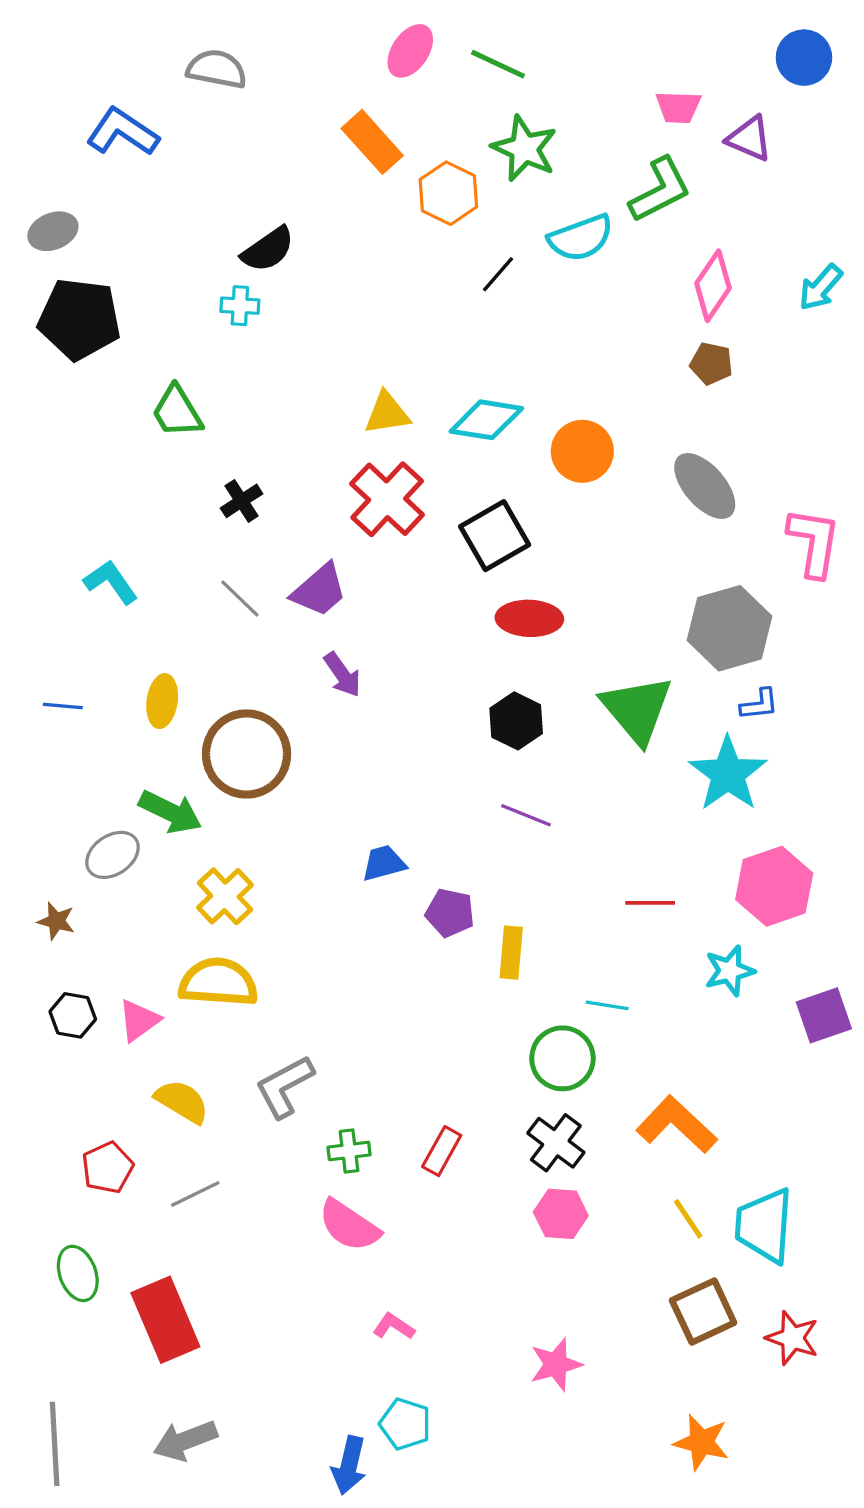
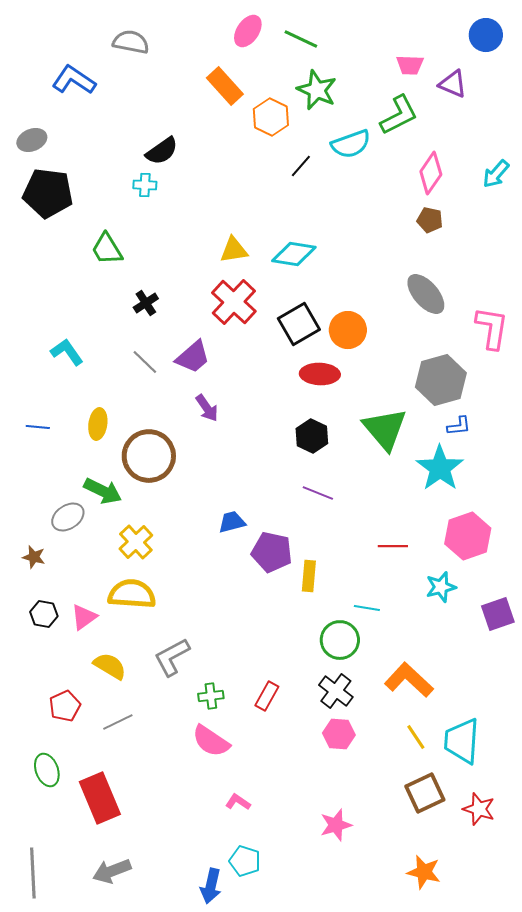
orange circle: (582, 451) -> (348, 330), moved
purple pentagon: (450, 913) -> (272, 552), size x1.4

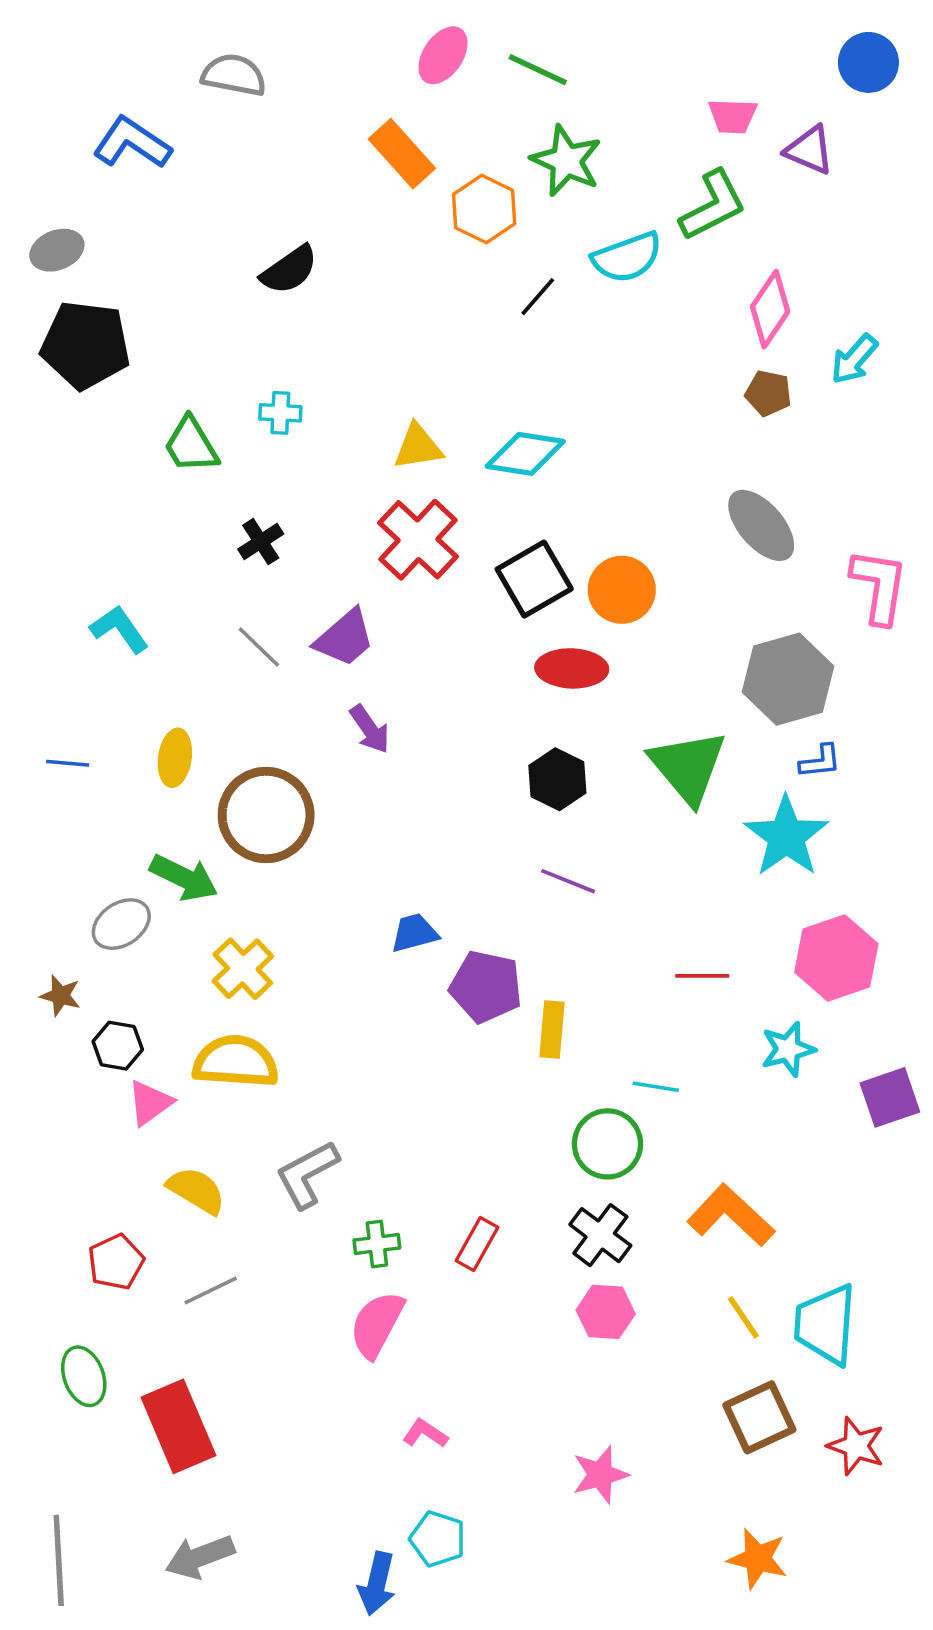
cyan arrow: (496, 174) -> (854, 359), moved
cyan cross: (145, 185) -> (280, 413), moved
black hexagon: (44, 614) -> (118, 1046), moved
pink semicircle: (211, 741) -> (377, 1324), turned 84

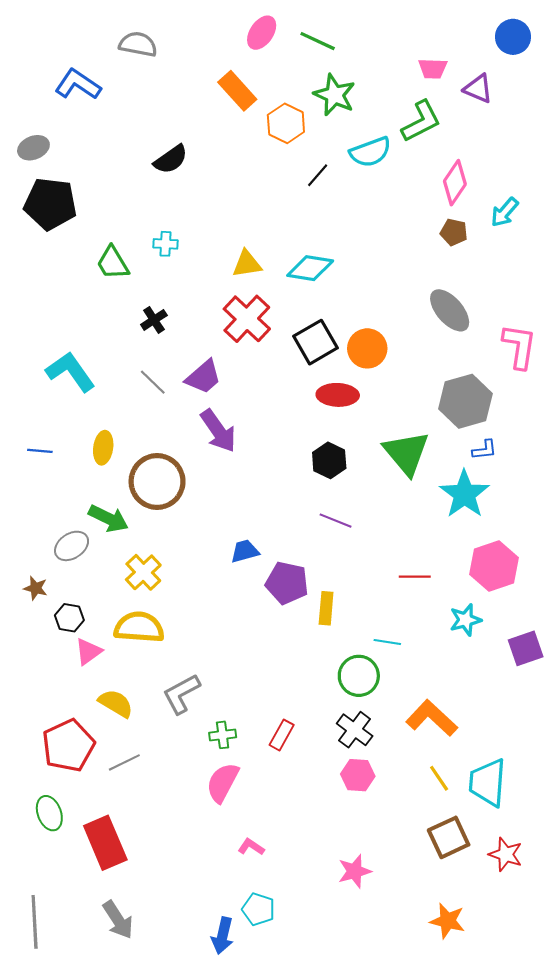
cyan L-shape: (119, 629) -> (70, 372), size x1.4
purple arrow: (370, 729) -> (218, 431), size x1.5
red pentagon: (116, 1262) -> (68, 746), size x1.6
gray arrow: (200, 1557) -> (118, 920), turned -102

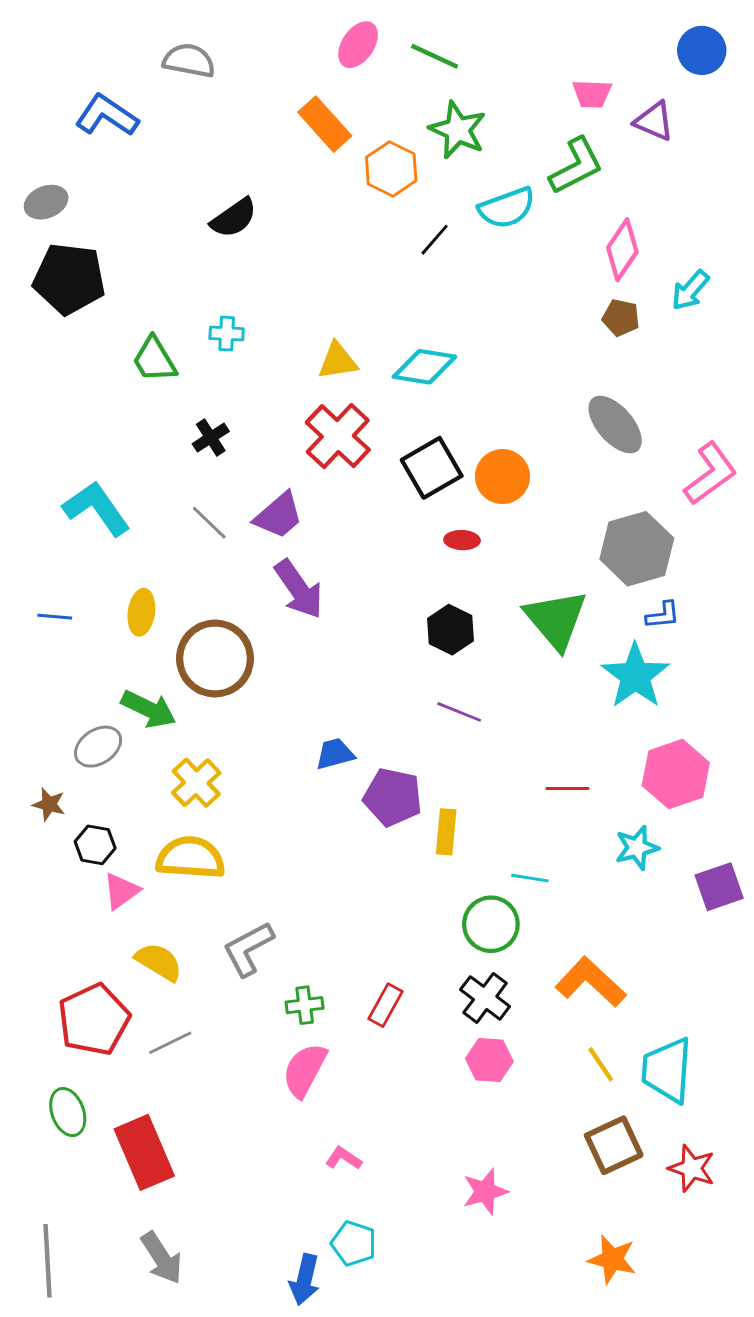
pink L-shape: (519, 346) -> (710, 474), turned 45
red ellipse: (338, 395) -> (462, 540), size x0.6

